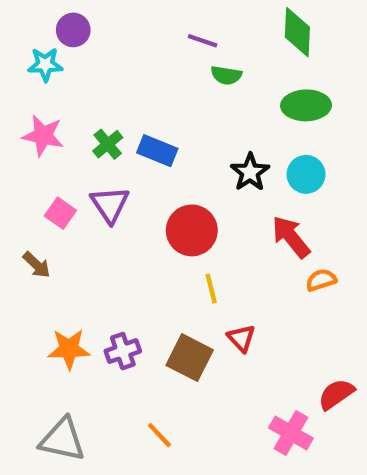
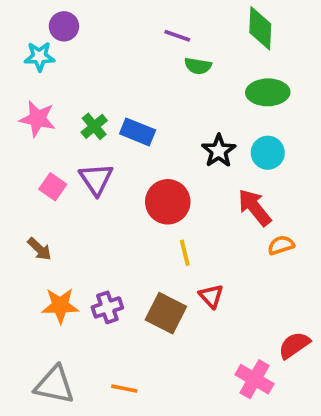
brown arrow: (37, 265) -> (39, 249), moved
orange line: (159, 435) -> (124, 389), moved, turned -36

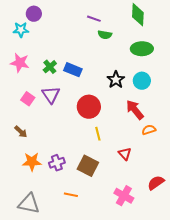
red triangle: (211, 296) -> (125, 154), moved
pink cross: (255, 379) -> (124, 196), moved
orange line: (124, 389) -> (71, 195), moved

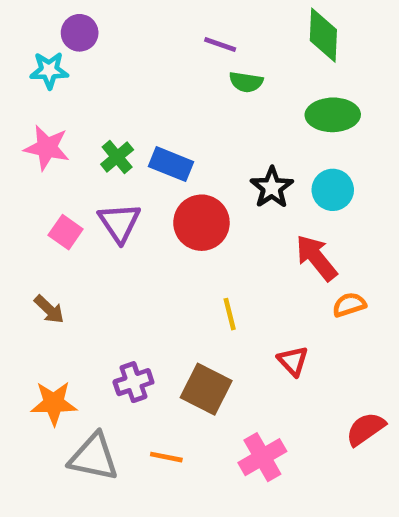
red circle: (89, 107) -> (201, 223), moved
orange star: (32, 162) -> (54, 403), moved
pink cross: (124, 196) -> (262, 457), moved, turned 30
gray triangle: (29, 204) -> (94, 457), moved

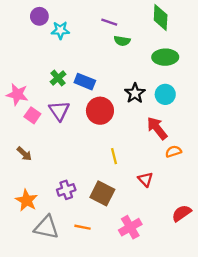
cyan star: (49, 70) -> (60, 30), moved
pink star: (47, 148) -> (17, 94), moved
orange star: (54, 403) -> (27, 200), turned 30

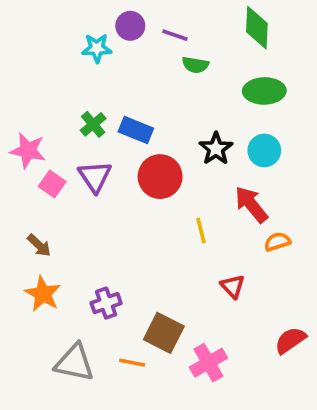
purple circle: (39, 16) -> (130, 26), moved
yellow line: (114, 156) -> (201, 231), moved
brown square: (102, 193) -> (164, 333), moved
orange star: (27, 200) -> (43, 294), moved

